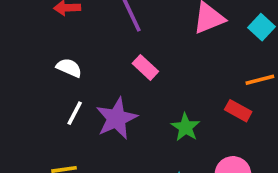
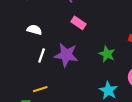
purple star: (116, 118) -> (66, 55), turned -30

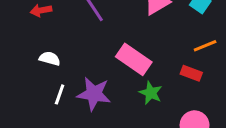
pink rectangle: (79, 23) -> (134, 59), moved, size x1.6

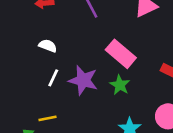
green star: (151, 93) -> (120, 85), moved

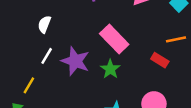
white semicircle: (48, 46) -> (44, 24), turned -96
yellow line: (47, 118) -> (29, 85), moved, turned -54

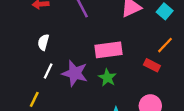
pink rectangle: (114, 39) -> (108, 50), turned -48
orange line: (176, 39) -> (165, 45), turned -30

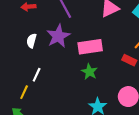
white line: (48, 71) -> (37, 75), moved
purple star: (75, 73) -> (58, 36), moved, turned 30

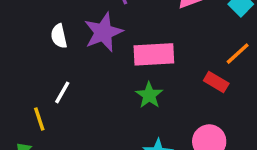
white semicircle: (32, 41) -> (59, 36), turned -32
yellow line: (24, 92) -> (39, 119), turned -48

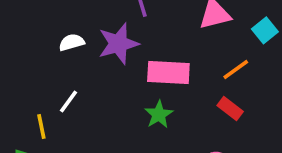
white semicircle: (59, 36) -> (72, 42), turned 80
orange line: (238, 54) -> (236, 70), moved

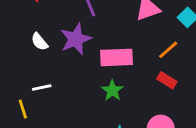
white semicircle: (72, 42) -> (40, 42), turned -108
white line: (68, 101) -> (42, 88), turned 48

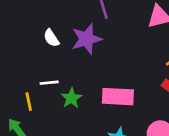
pink rectangle: (117, 57) -> (118, 97), moved
green star: (112, 90) -> (71, 98), moved

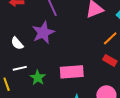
white semicircle: (51, 38) -> (17, 43), moved

